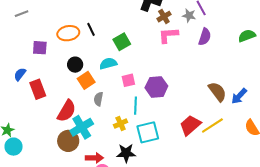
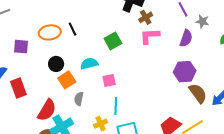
gray star: (189, 16) -> (202, 21), moved
green square: (122, 42) -> (113, 41), moved
purple hexagon: (156, 87) -> (185, 72), moved

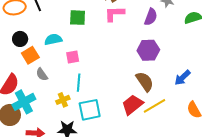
green square: (113, 41) -> (78, 18), turned 30
brown semicircle: (198, 93) -> (145, 82), moved
gray semicircle: (79, 99) -> (42, 74), turned -48

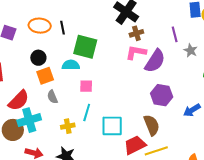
purple semicircle: (151, 17) -> (155, 61), moved, size x1.4
green square: (78, 18) -> (85, 47), moved, size x1.4
blue arrow: (183, 78) -> (192, 110), moved
cyan square: (90, 110) -> (112, 126), moved

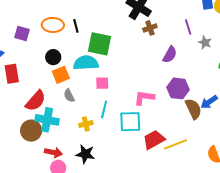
pink L-shape: (136, 52) -> (144, 98), moved
purple semicircle: (155, 61) -> (170, 55), size x0.7
cyan semicircle: (71, 65) -> (86, 63), size x1.4
cyan cross: (29, 120) -> (47, 120), turned 30
brown semicircle: (152, 125) -> (193, 109), moved

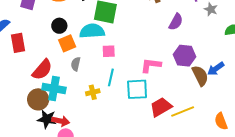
gray semicircle: (69, 96) -> (76, 64), turned 40
black star: (85, 154) -> (47, 119), moved

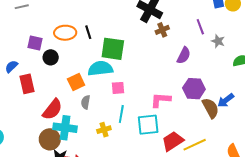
black circle: (59, 26) -> (51, 57), moved

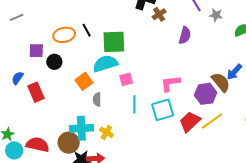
purple hexagon: (194, 89) -> (206, 94), moved
red semicircle: (52, 109) -> (38, 145), moved, turned -105
yellow cross: (104, 130) -> (106, 132), moved, turned -32

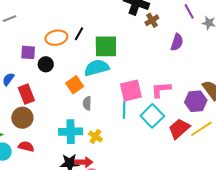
black line: (87, 30) -> (79, 34), turned 56
pink square: (126, 79) -> (131, 91), moved, size x1.6
cyan square: (163, 110) -> (152, 116), turned -30
brown circle: (69, 143) -> (22, 118), moved
red semicircle: (38, 145) -> (26, 146), size x0.7

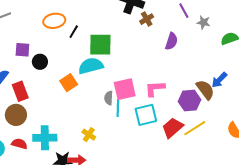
orange ellipse: (56, 38) -> (54, 21), moved
gray semicircle: (87, 103) -> (109, 98), moved
cyan square: (152, 116) -> (146, 115), turned 30
cyan cross: (71, 132) -> (45, 138), moved

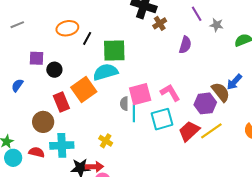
orange square: (69, 83) -> (84, 89), size x1.4
pink L-shape: (155, 89) -> (170, 93), turned 65
red rectangle: (20, 91) -> (61, 102), moved
brown circle: (16, 115) -> (43, 122), moved

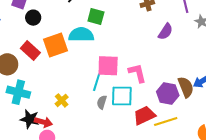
green square: (114, 50) -> (96, 16), size x0.7
red rectangle: (61, 102) -> (30, 51), turned -42
gray semicircle: (124, 104) -> (102, 102), moved

